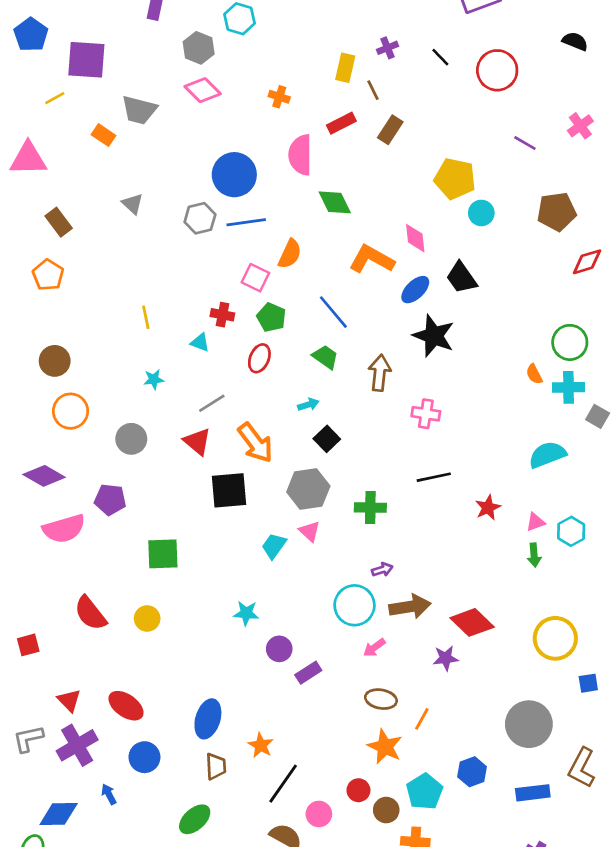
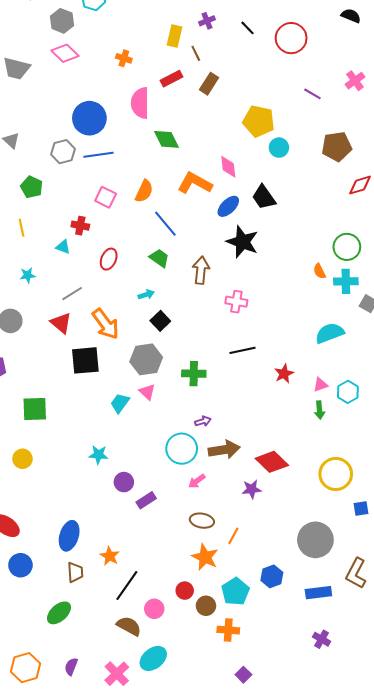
orange semicircle: (290, 254) -> (144, 191), moved
green pentagon: (271, 317) -> (32, 187), moved

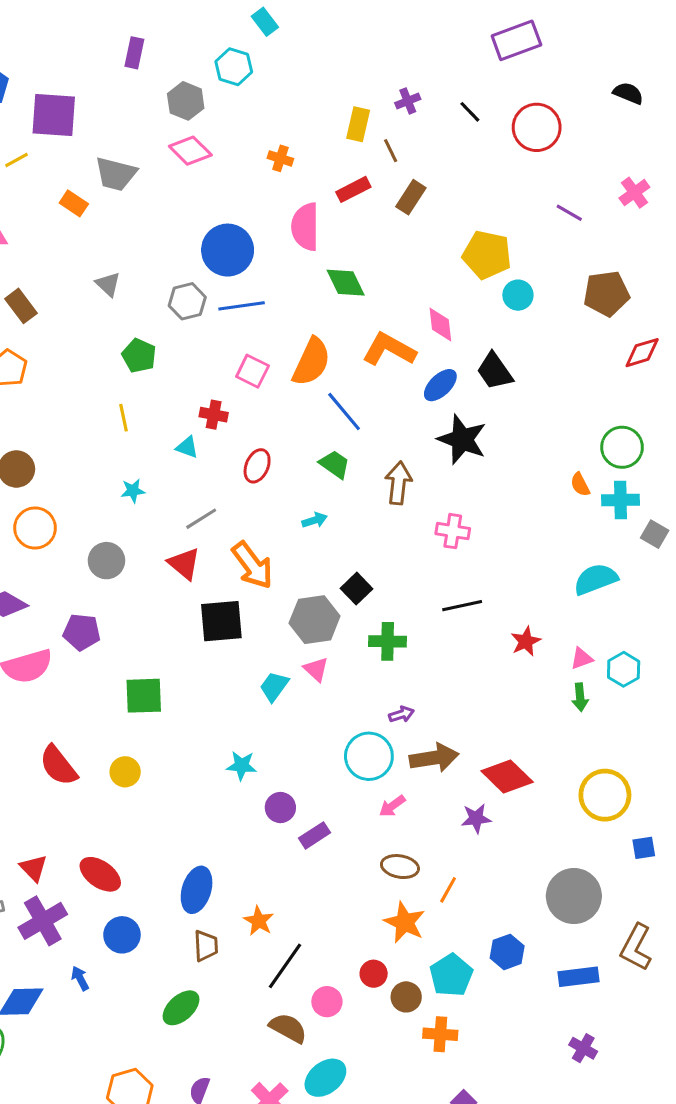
orange semicircle: (144, 191) -> (311, 362), size x1.4
black square: (160, 321) -> (356, 589), moved

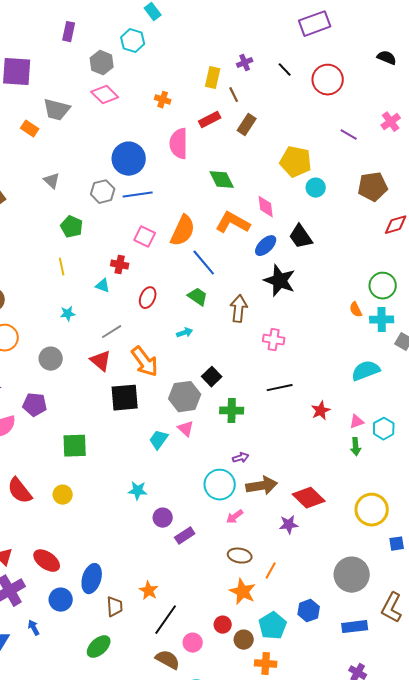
green diamond: (346, 283) -> (222, 180), moved
blue ellipse: (197, 890) -> (92, 579), moved

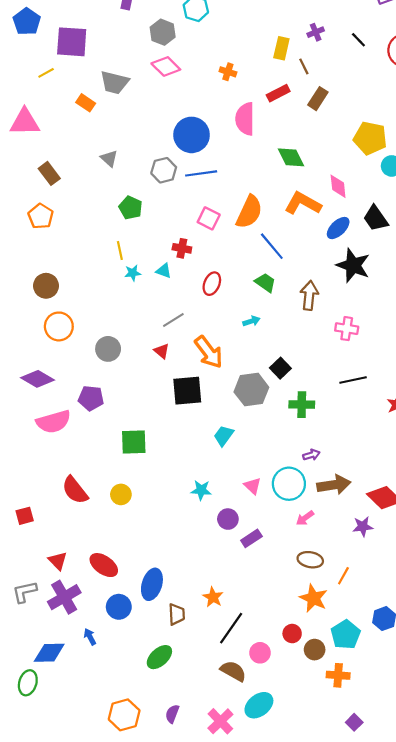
cyan star: (68, 314) -> (133, 273), moved
red triangle: (101, 361) -> (162, 351), size x0.7
pink triangle: (186, 429) -> (253, 486), moved

